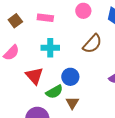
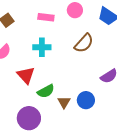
pink rectangle: (45, 18) -> (46, 17), moved
blue circle: (70, 77) -> (86, 100), moved

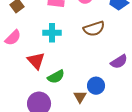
brown semicircle: (84, 43) -> (94, 29), turned 30
brown triangle: (64, 102) -> (80, 97), moved

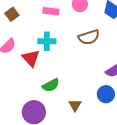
red triangle: (36, 61) -> (31, 58), moved
blue circle: (96, 86) -> (106, 94), moved

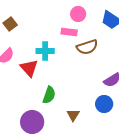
pink rectangle: (51, 11) -> (69, 32), moved
green semicircle: (51, 85) -> (49, 95), turned -42

